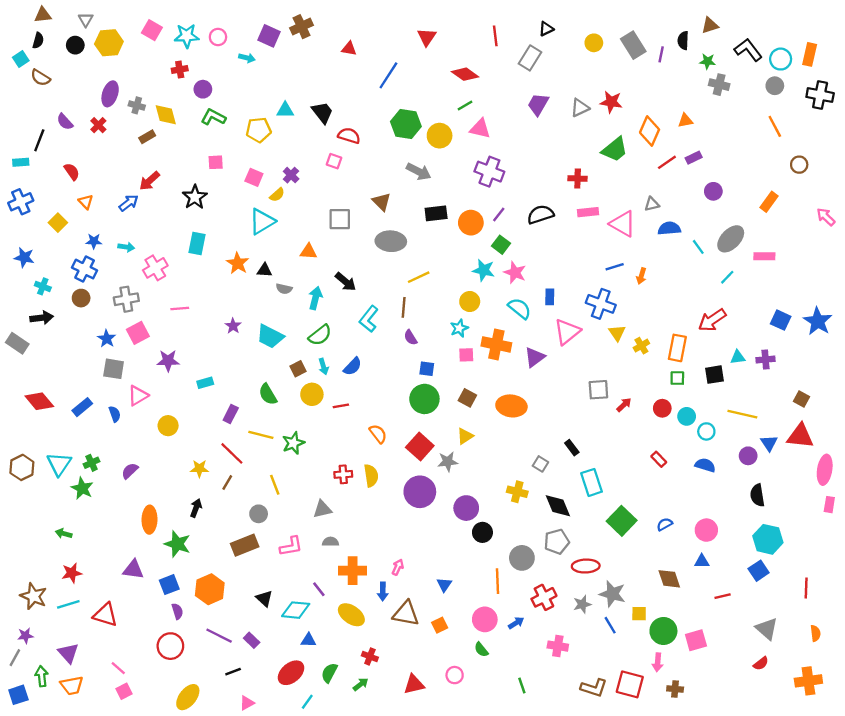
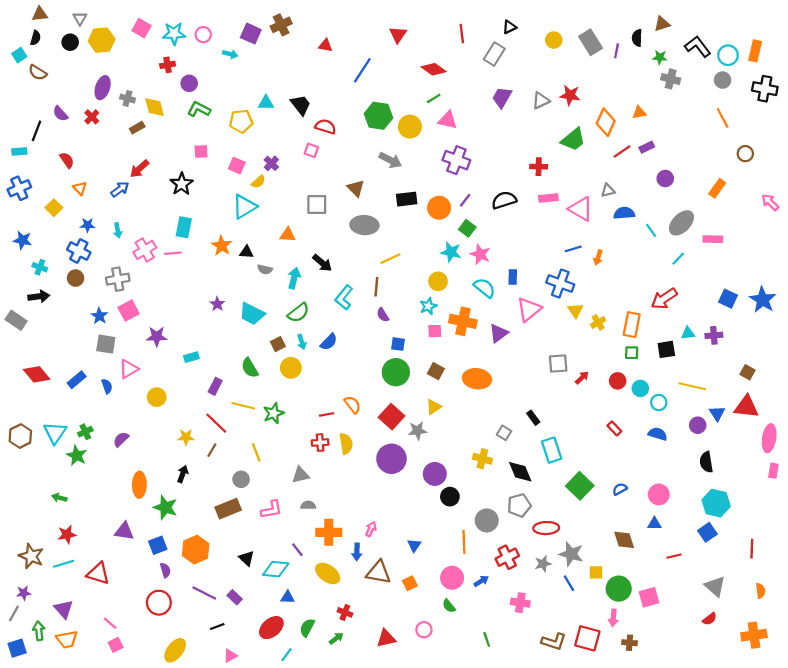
cyan arrow: (126, 247) -> (118, 230), turned 72
pink line: (180, 308) -> (173, 253), moved
red line: (341, 406) -> (327, 414), moved

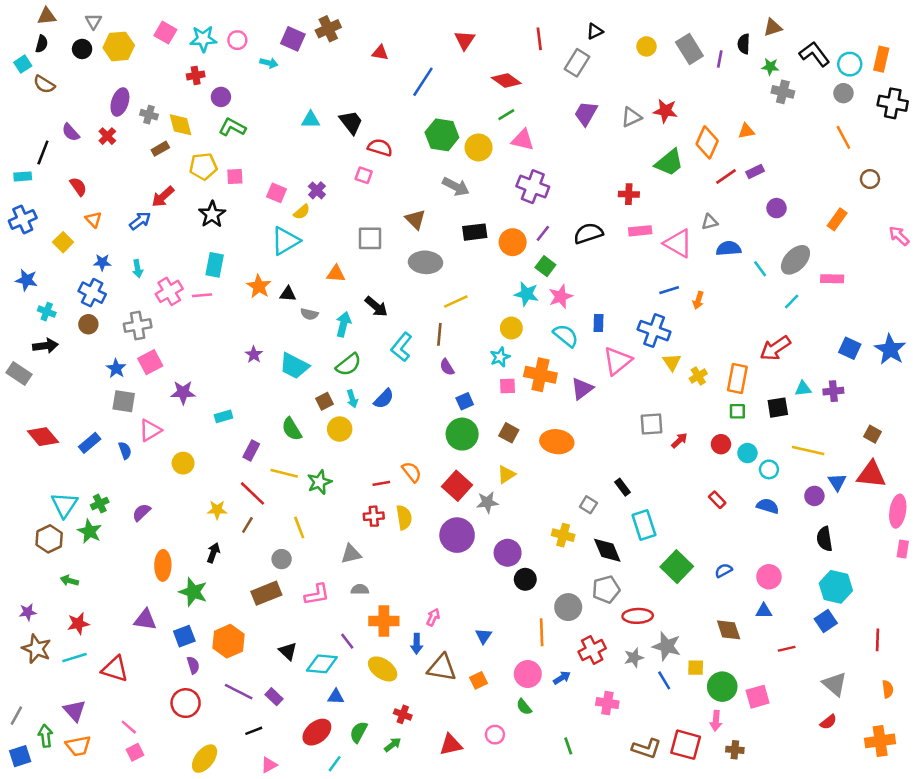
yellow pentagon: (241, 121) -> (203, 166), moved
pink star: (480, 254) -> (561, 296), turned 30
blue square: (398, 344) -> (465, 401), turned -32
brown hexagon: (20, 436) -> (49, 539), moved
purple star: (24, 593) -> (28, 612), moved

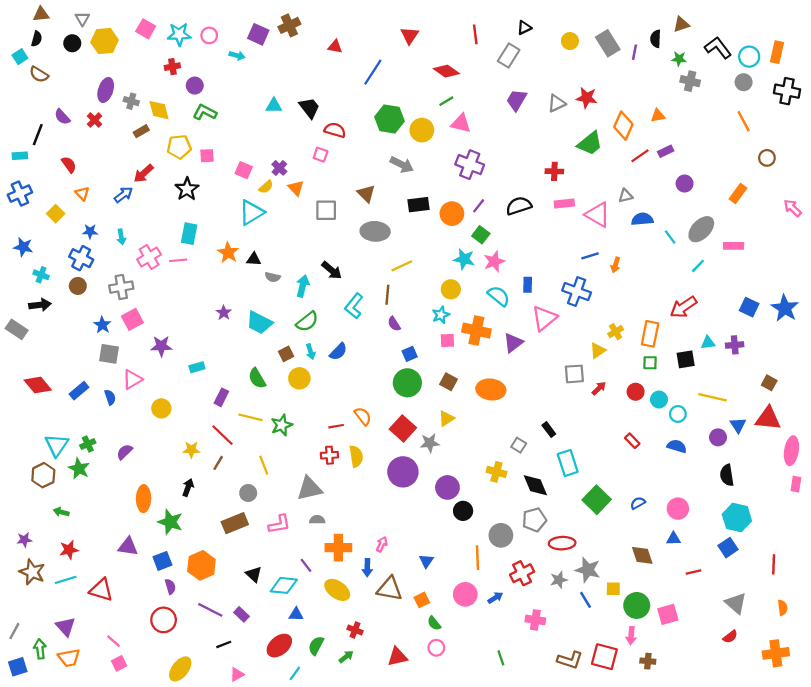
orange triangle: (336, 274) -> (296, 188), moved, turned 42
yellow triangle: (672, 362) -> (598, 351), moved, turned 30
gray triangle: (351, 554) -> (309, 489), size x1.4
green semicircle: (524, 707) -> (434, 623), moved

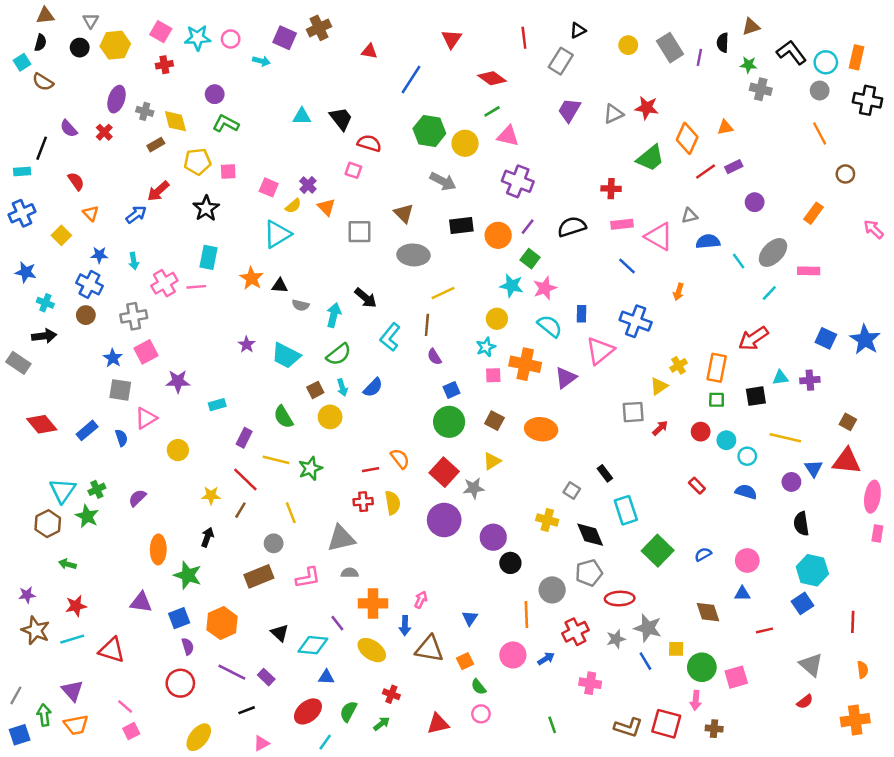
red cross: (172, 67) -> (164, 65), moved
blue line: (590, 256) -> (627, 266), moved, turned 60

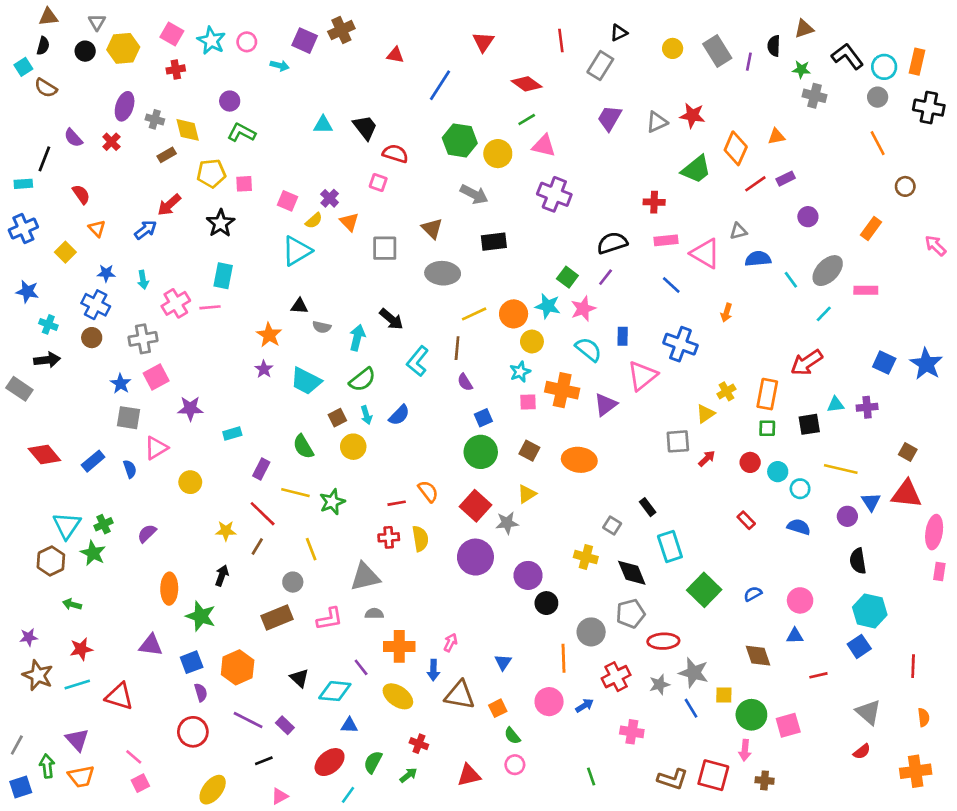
cyan star: (198, 38) -> (211, 41), turned 30
purple line: (528, 227) -> (606, 277), moved
orange circle: (498, 235) -> (514, 314), moved
orange star: (251, 278) -> (269, 335), moved

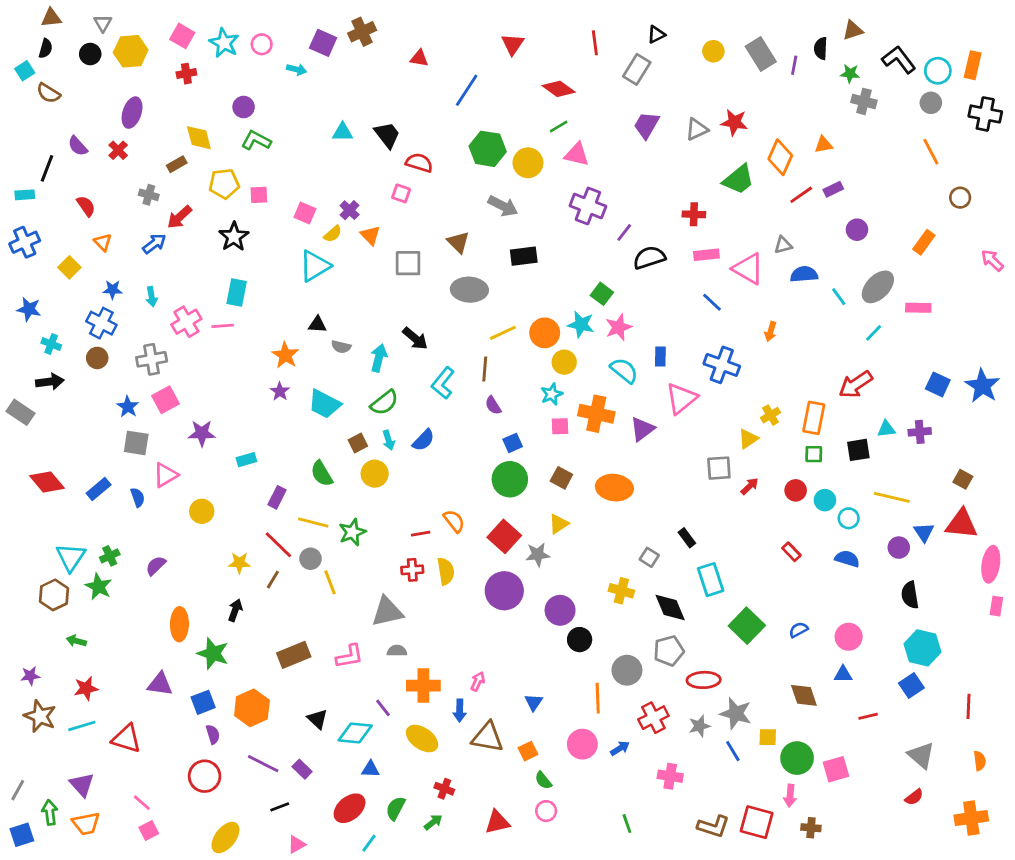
gray cross: (155, 119) -> (149, 195), moved
purple line: (606, 277) -> (624, 232), moved
gray circle: (293, 582) -> (310, 559), moved

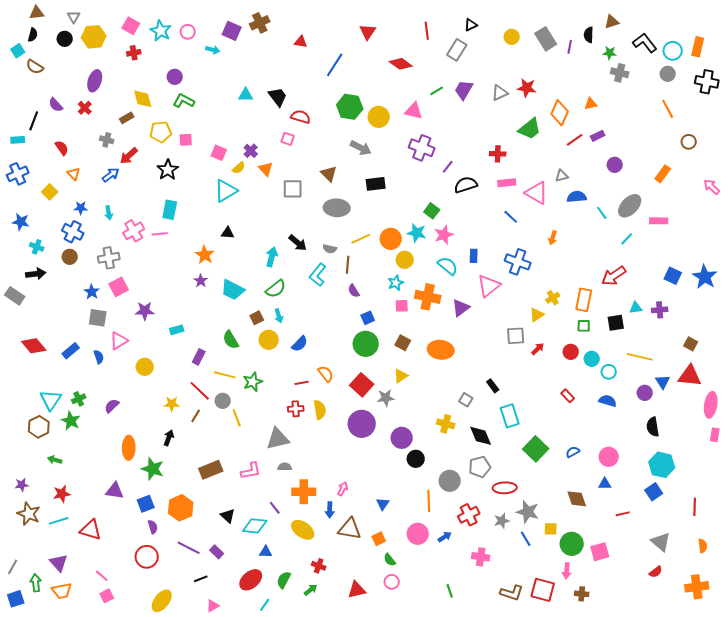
green line: (559, 127) -> (437, 91), moved
gray semicircle: (341, 347) -> (330, 249), moved
blue semicircle: (423, 440) -> (300, 344), moved

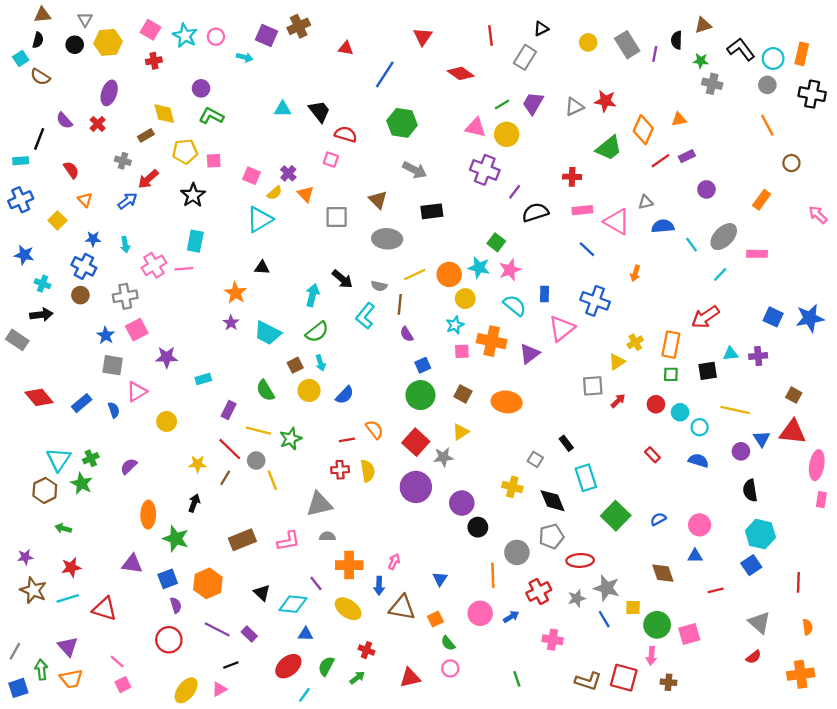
yellow circle: (379, 117) -> (507, 134), moved
blue star: (705, 277) -> (810, 318), turned 30
pink triangle: (213, 606) -> (219, 689), moved

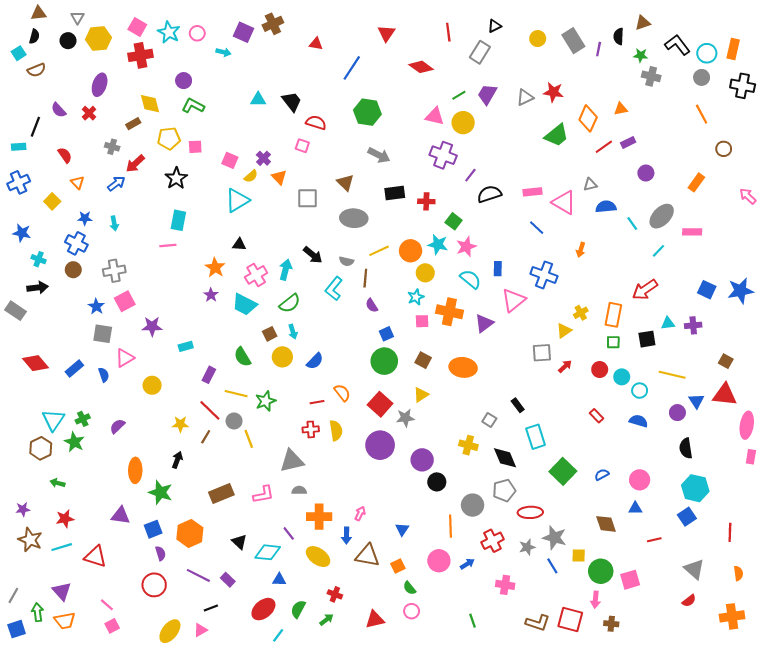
red cross: (154, 61) -> (141, 55), size x1.6
brown semicircle: (40, 77) -> (36, 70), turned -54
red cross: (572, 177) -> (426, 201), moved
pink cross: (154, 265) -> (256, 275), moved

